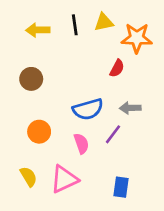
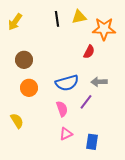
yellow arrow: (38, 30) -> (15, 22), moved, turned -54
orange circle: (39, 132) -> (29, 88), moved
yellow semicircle: (29, 177) -> (17, 121), moved
pink triangle: (64, 179) -> (66, 134), moved, size x0.6

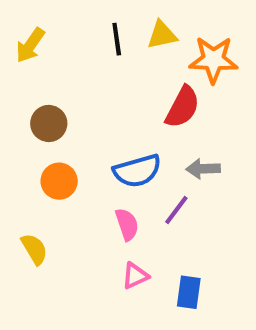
red semicircle: (89, 52) -> (183, 107), size x1.5

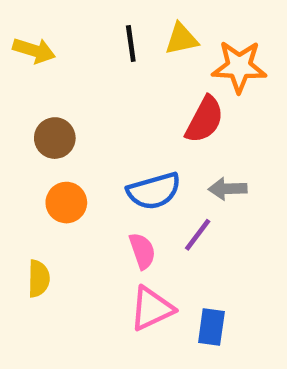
yellow arrow: (30, 45) -> (34, 50), turned -108
yellow semicircle: (34, 249) -> (39, 279), turned 32
pink triangle: (135, 276) -> (152, 309), size x1.5

